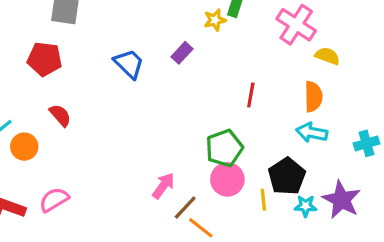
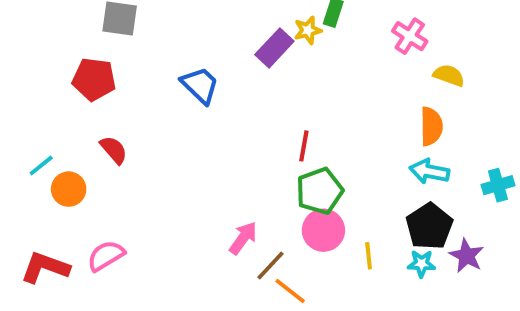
pink cross: (296, 25) -> (410, 36), size x0.7
purple rectangle: (182, 53) -> (274, 48), moved, size x1.4
red line: (251, 95) -> (304, 146), moved
black pentagon: (287, 176) -> (429, 226), moved
purple star: (341, 200) -> (467, 256), size x0.7

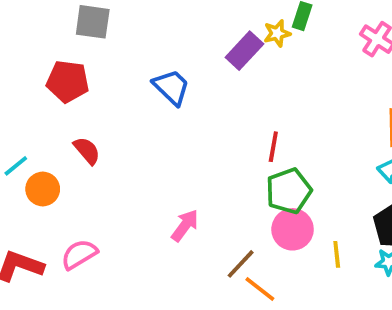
pink arrow: (243, 238) -> (185, 226), moved

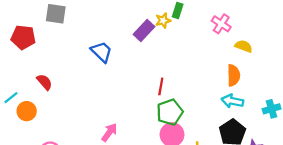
red pentagon: (68, 81) -> (23, 37), moved
red semicircle: (87, 151) -> (45, 82), moved

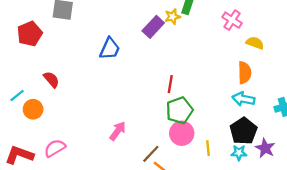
red pentagon: (23, 37) -> (30, 34), turned -30
blue trapezoid: (102, 52) -> (110, 49), turned 70

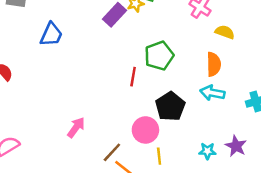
blue trapezoid: (110, 49) -> (51, 35), moved
green pentagon: (179, 110) -> (159, 56), moved
black pentagon: (243, 131) -> (170, 106), moved
yellow line: (208, 148) -> (159, 156), moved

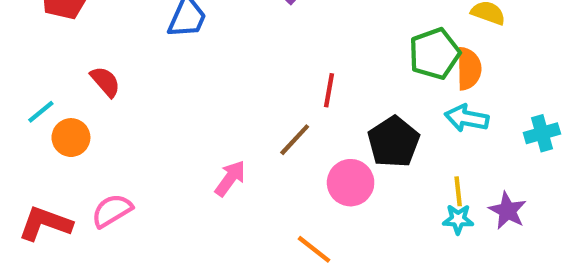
green pentagon: (159, 56) -> (434, 54), moved
brown line: (112, 152) -> (295, 140), moved
yellow line: (159, 156) -> (458, 191), moved

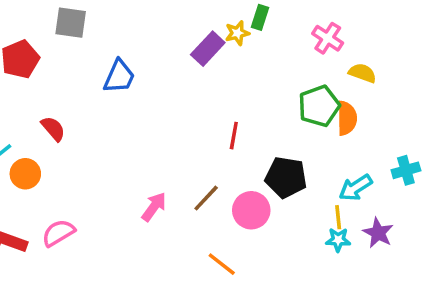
cyan arrow: (467, 118) -> (356, 188), moved, turned -44
brown line: (295, 140) -> (206, 198), moved
black pentagon: (394, 142) -> (286, 177), turned -30

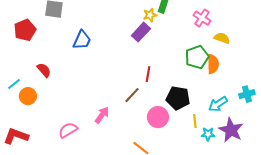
purple rectangle: (208, 49) -> (141, 32), moved
brown line: (206, 198) -> (132, 95), moved
yellow line: (338, 217) -> (195, 121), moved
pink semicircle: (58, 233) -> (68, 130), moved
purple star: (378, 233) -> (231, 130), size x1.4

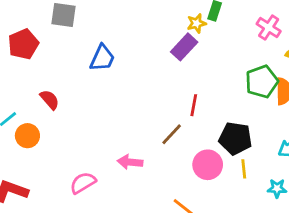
pink arrow: (102, 115) -> (130, 162), turned -120
yellow line: (195, 121) -> (244, 169), moved

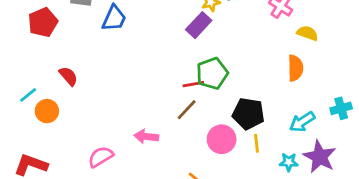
blue trapezoid: (102, 58) -> (114, 18), moved
green pentagon: (262, 82) -> (212, 73), moved
red line: (194, 105) -> (193, 84), moved, turned 70

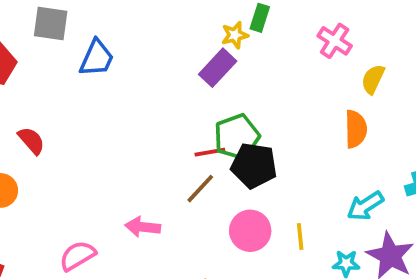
yellow semicircle: (308, 33) -> (373, 79), turned -85
black pentagon: (248, 114) -> (254, 166), moved

